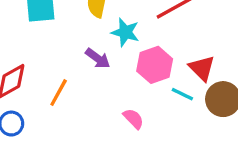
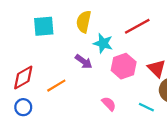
orange line: (59, 93) -> (56, 86), turned 30
cyan line: (182, 94) -> (146, 107), moved

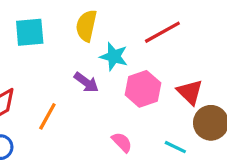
orange line: (56, 86) -> (47, 116), turned -30

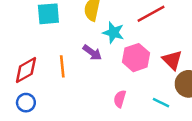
orange line: (47, 116) -> (62, 66), moved, turned -35
pink semicircle: (122, 142) -> (120, 99), turned -120

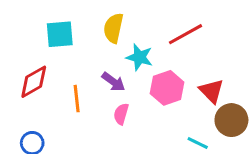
red diamond: (26, 70) -> (34, 82), moved
pink semicircle: (120, 99) -> (121, 114), moved

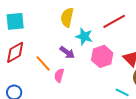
cyan square: (60, 34) -> (15, 21), moved
orange line: (77, 99) -> (43, 63), turned -36
pink semicircle: (121, 114) -> (59, 75), moved

